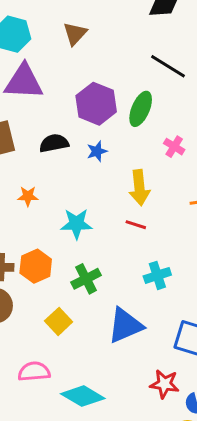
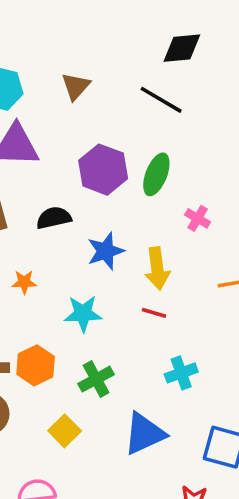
black line: (168, 66) -> (161, 100), moved
blue star: (97, 151) -> (106, 251), moved, size x1.5

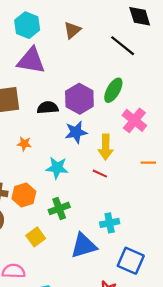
black diamond: (182, 48) -> (140, 16), turned 70
purple hexagon: (103, 170) -> (79, 99), moved
pink cross: (198, 218) -> (134, 120), size x1.6
cyan cross: (181, 373) -> (110, 223), moved

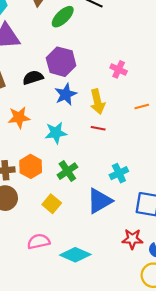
green ellipse: (113, 90) -> (63, 17), moved, turned 30
pink cross: (134, 120) -> (119, 69), size x0.7
orange star: (24, 144) -> (19, 118), size x1.5

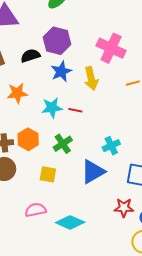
pink cross: (119, 69) -> (111, 48), size x1.8
red line: (98, 128) -> (75, 110), moved
yellow square: (52, 204) -> (48, 174), turned -30

